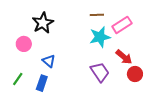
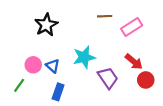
cyan star: (100, 37) -> (84, 57), moved
pink circle: (24, 44) -> (33, 65), moved
blue rectangle: (42, 83) -> (58, 92), moved

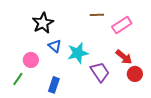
blue triangle: (53, 66) -> (55, 46), moved

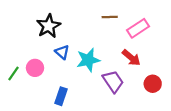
red arrow: (124, 57) -> (131, 58), moved
green line: (18, 79) -> (13, 74), moved

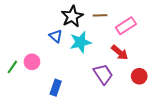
black star: (49, 26) -> (72, 16), moved
blue triangle: (62, 52) -> (56, 36), moved
cyan star: (88, 60) -> (80, 42), moved

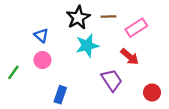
blue triangle: (56, 36) -> (41, 35), moved
pink circle: (32, 62) -> (42, 60), moved
red circle: (139, 76) -> (152, 92), moved

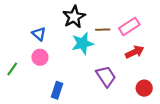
brown line: (108, 16) -> (103, 30), moved
red arrow: (130, 57) -> (135, 52), moved, turned -66

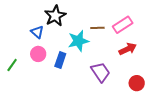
black star: (74, 17) -> (55, 16), moved
blue rectangle: (57, 90) -> (60, 60), moved

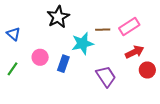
blue triangle: (37, 32) -> (13, 34), moved
red circle: (137, 83) -> (147, 70), moved

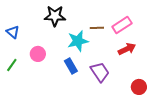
black star: (58, 17) -> (55, 16), turned 30
blue rectangle: (63, 64) -> (71, 66), moved, turned -49
red circle: (147, 70) -> (139, 87), moved

